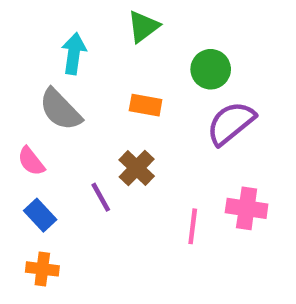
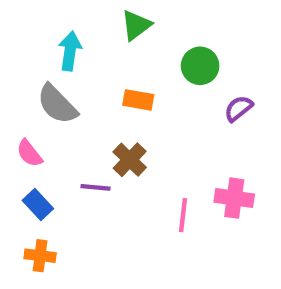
purple semicircle: (231, 123) -> (238, 108), moved, size x0.6
purple line: (101, 197) -> (96, 187), turned -56

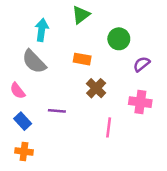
brown cross: (130, 160) -> (96, 88), moved
pink cross: (234, 198) -> (140, 102), moved

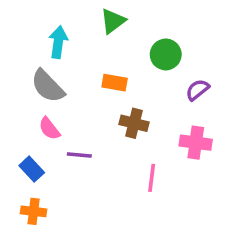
brown cross: (96, 88) -> (134, 123), turned -30
pink semicircle: (18, 91) -> (49, 129), moved

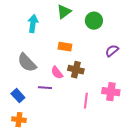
green circle: (166, 54) -> (94, 21), moved
gray semicircle: (48, 86) -> (27, 63), moved
pink semicircle: (49, 129) -> (57, 73), moved
pink cross: (196, 143) -> (111, 92), moved

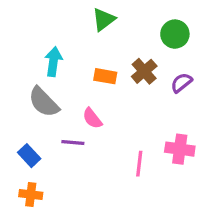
green circle: (94, 21) -> (175, 34), moved
cyan arrow: (33, 24) -> (53, 62), moved
brown cross: (76, 70) -> (144, 71), moved, turned 35

